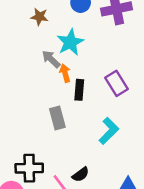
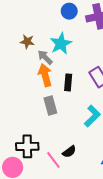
brown star: (39, 17) -> (27, 42), moved
orange arrow: (65, 73) -> (45, 75), moved, size x1.5

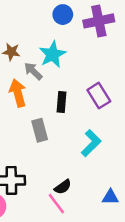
orange arrow: (45, 75) -> (18, 93), moved
pink line: (53, 160) -> (56, 204), moved

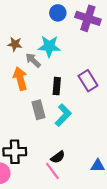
purple cross: (99, 21) -> (88, 18), turned 30
cyan star: (52, 54) -> (49, 46), turned 30
cyan L-shape: (91, 143) -> (63, 115), moved

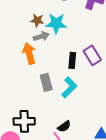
brown star: (15, 44) -> (37, 20), moved
gray arrow: (33, 60) -> (41, 36), turned 119
black rectangle: (57, 86) -> (72, 60), moved

